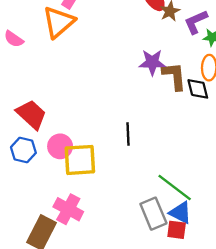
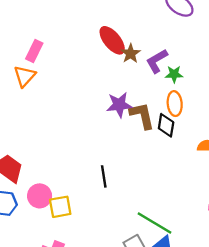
orange triangle: (59, 22) -> (25, 76), size x0.7
black diamond: (198, 89) -> (166, 125), turned 30
yellow square: (80, 160) -> (60, 207), size x0.7

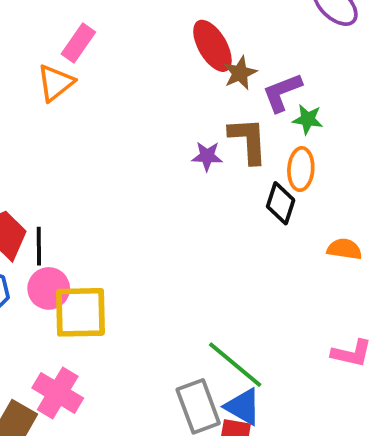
purple star: (119, 105) -> (207, 156), size x0.7
brown L-shape: (142, 116) -> (248, 140), moved
black line: (104, 176) -> (39, 246), moved
yellow square: (60, 207) -> (80, 312), size x1.4

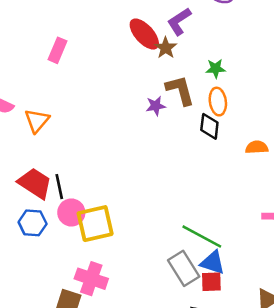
orange triangle: (55, 83) -> (37, 121), moved
purple L-shape: (282, 92) -> (179, 21), moved

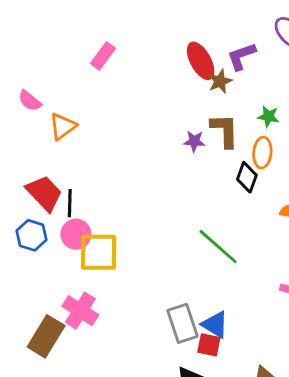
green line: (202, 237) -> (218, 247), moved

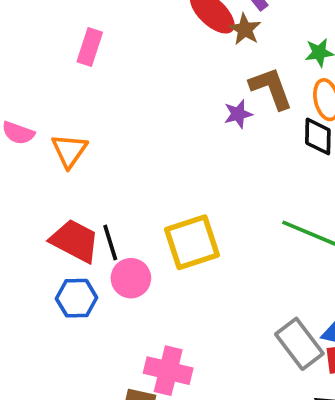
yellow square: (99, 252) -> (192, 242), moved

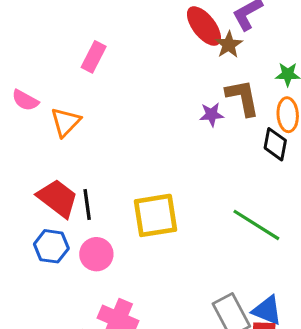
pink rectangle: (90, 47) -> (94, 57), moved
pink circle: (131, 278) -> (96, 254), moved

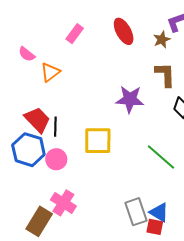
red ellipse: (204, 26) -> (124, 31), moved
purple star: (212, 115) -> (130, 99), moved, size x1.8
blue hexagon: (51, 246) -> (28, 150), size x1.5

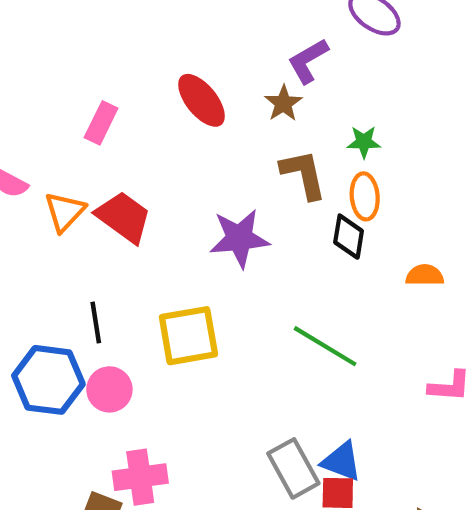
red trapezoid: (37, 120) -> (124, 217), moved
pink cross: (63, 203) -> (140, 477), turned -30

